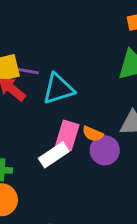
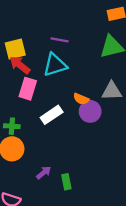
purple line: (27, 71) -> (60, 40), moved
pink rectangle: (67, 135) -> (28, 89), moved

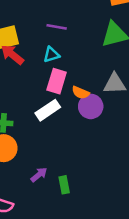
cyan triangle: (55, 65) -> (52, 55), size x0.6
pink rectangle: (28, 89) -> (57, 81), moved

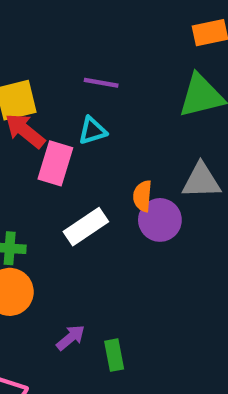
pink rectangle: (57, 81) -> (55, 163), moved
orange semicircle: (81, 93) -> (143, 196), turned 72

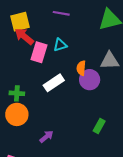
cyan triangle: (92, 131) -> (60, 45), moved
green rectangle: (114, 355) -> (99, 126), moved, turned 40

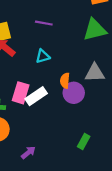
pink rectangle: (39, 52) -> (21, 93), moved

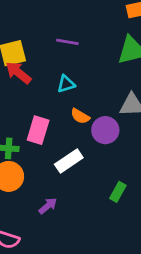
orange semicircle: (65, 81) -> (80, 116), moved, turned -64
white rectangle: (36, 96) -> (69, 161), moved

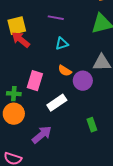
cyan triangle: (66, 84) -> (62, 44), moved
green rectangle: (118, 192) -> (92, 125), turned -48
purple arrow: (48, 206) -> (42, 135), size x1.5

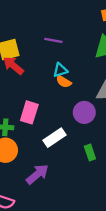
orange semicircle: (65, 71) -> (64, 82), moved
green rectangle: (92, 125) -> (90, 152), moved

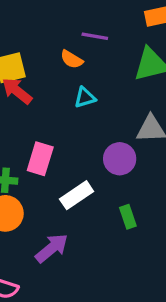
purple line: (53, 40) -> (95, 36), moved
orange semicircle: (64, 82) -> (72, 59), moved

